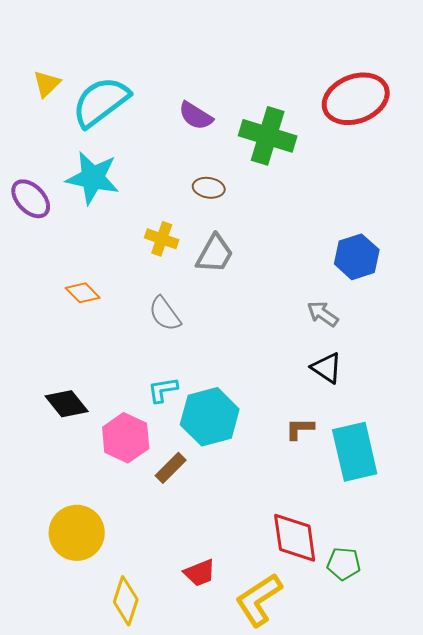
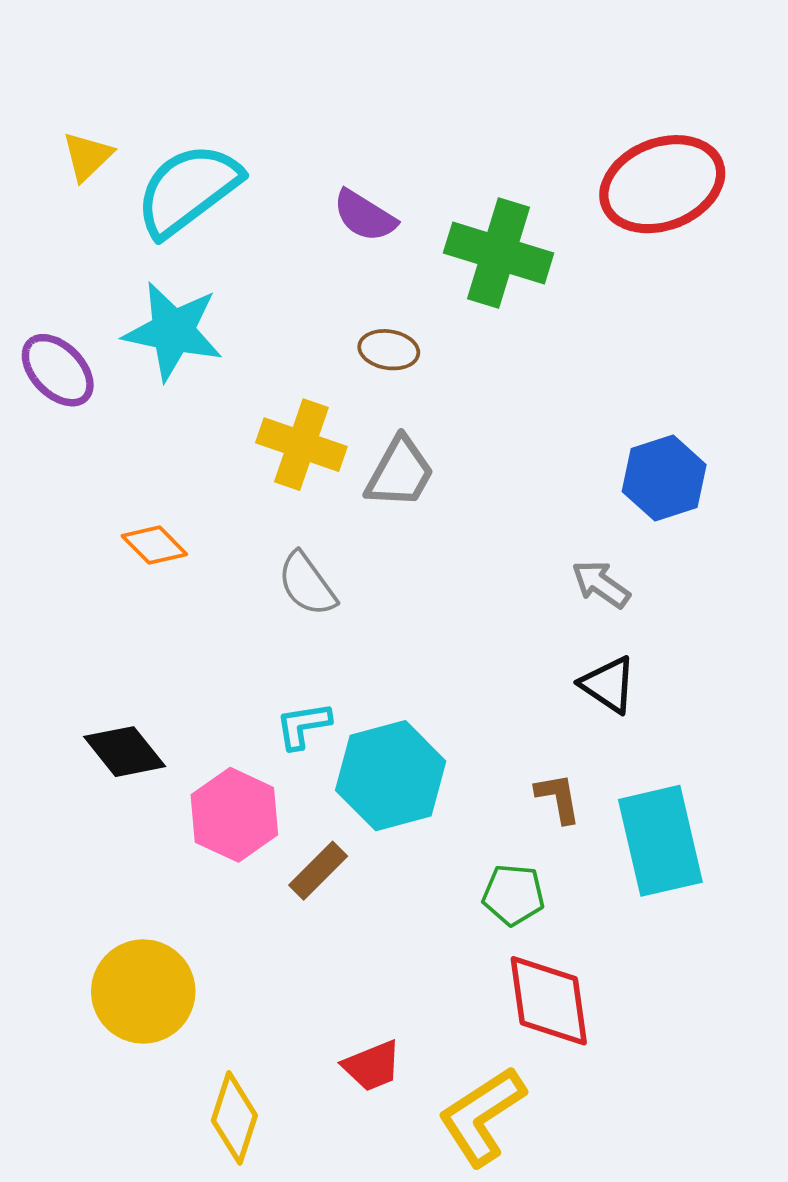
yellow cross: (162, 239) -> (301, 445), size x1.4
brown L-shape: (300, 429) -> (558, 798), turned 80
green pentagon: (344, 564) -> (513, 895), moved

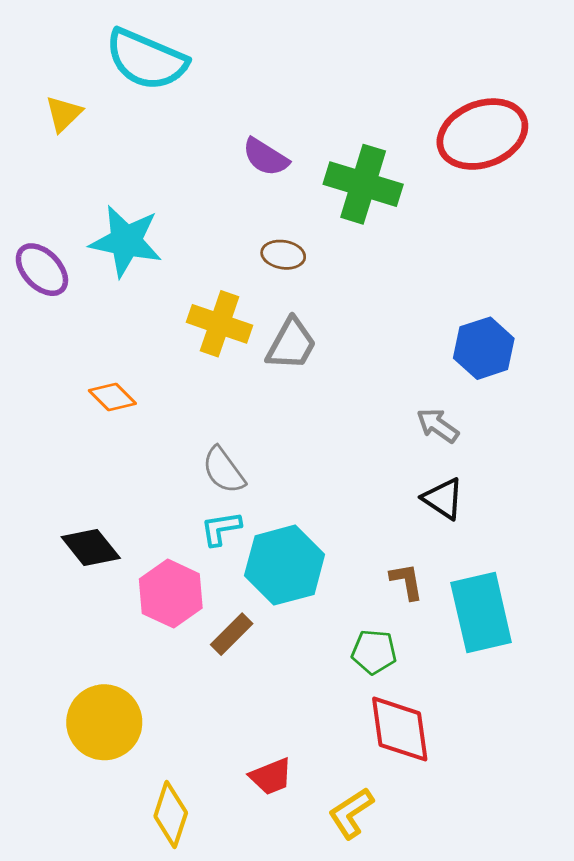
cyan semicircle: (188, 190) -> (146, 60), moved, turned -120
gray semicircle: (307, 584) -> (224, 470), moved
yellow L-shape: (482, 1116) -> (351, 813), size x0.7

